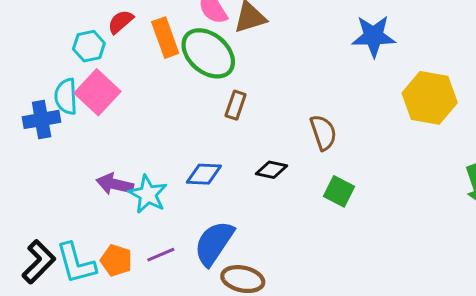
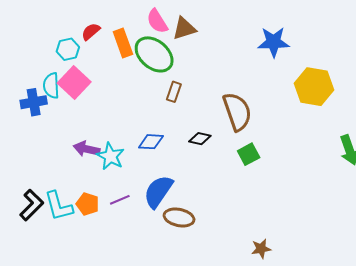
brown semicircle: (323, 132) -> (237, 112), size x1.5
green square: (339, 191) -> (249, 154), turned 35

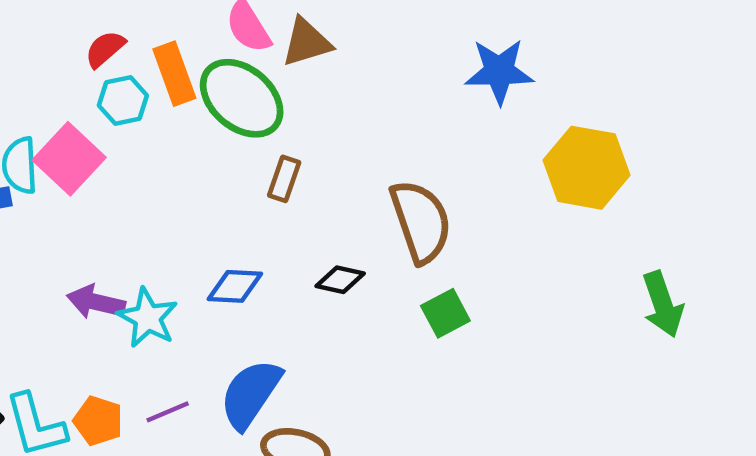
cyan hexagon: (68, 49) -> (123, 100), moved

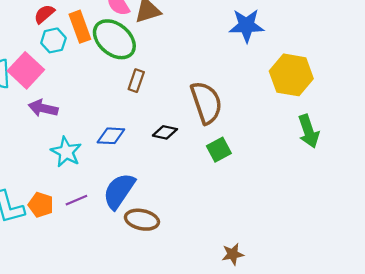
purple arrow: (96, 302) -> (43, 108), moved
green arrow: (663, 304) -> (309, 131), moved

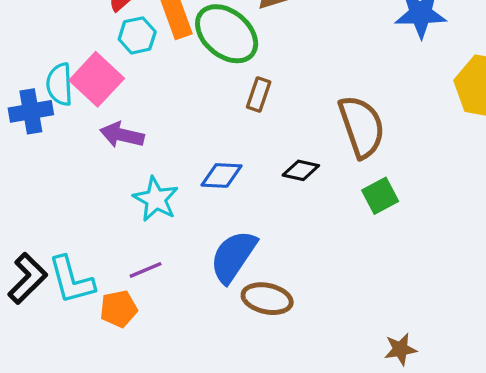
purple line: (76, 200) -> (146, 270), moved
orange pentagon: (41, 205) -> (119, 309), moved, turned -30

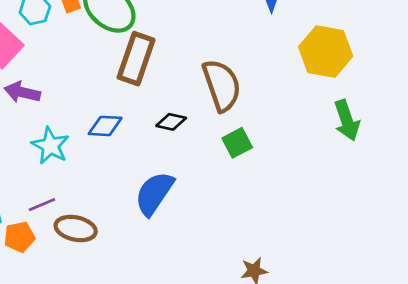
brown rectangle: (259, 94) -> (136, 59), size x1.8
blue semicircle: (233, 256) -> (154, 193), moved
brown ellipse: (267, 299) -> (76, 229), moved

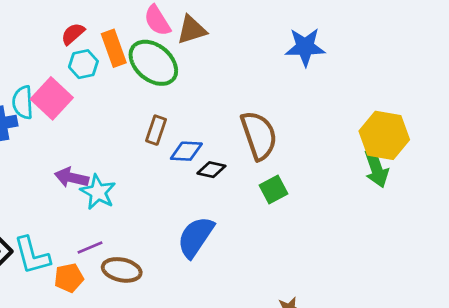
yellow hexagon: (326, 52) -> (384, 135), moved
brown rectangle: (136, 59) -> (156, 130), moved, size x0.6
purple arrow: (22, 92) -> (72, 178), moved
blue diamond: (105, 126) -> (186, 151), moved

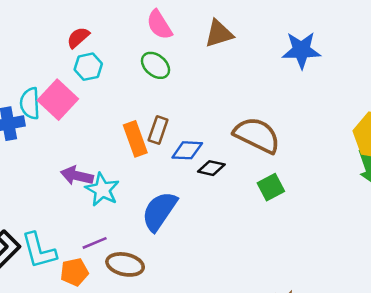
brown triangle: (192, 30) -> (219, 34), moved
orange rectangle: (114, 48) -> (135, 139), moved
green ellipse: (153, 63) -> (155, 65), size x0.6
brown semicircle: (259, 135) -> (257, 135), turned -45
blue semicircle: (196, 237) -> (159, 211), moved

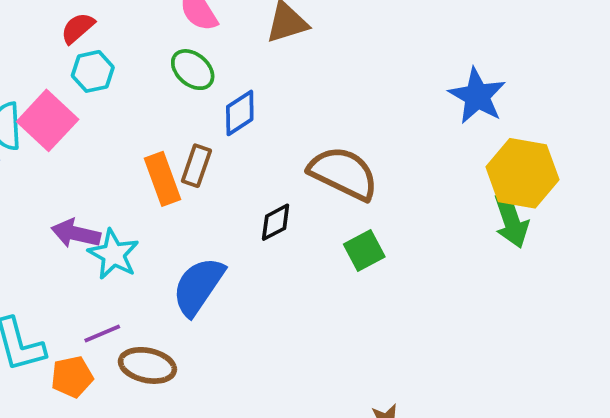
blue star: (301, 50) -> (477, 96), moved, turned 30
blue diamond: (187, 150) -> (240, 113), moved, turned -36
black diamond: (211, 168) -> (276, 222), turned -40

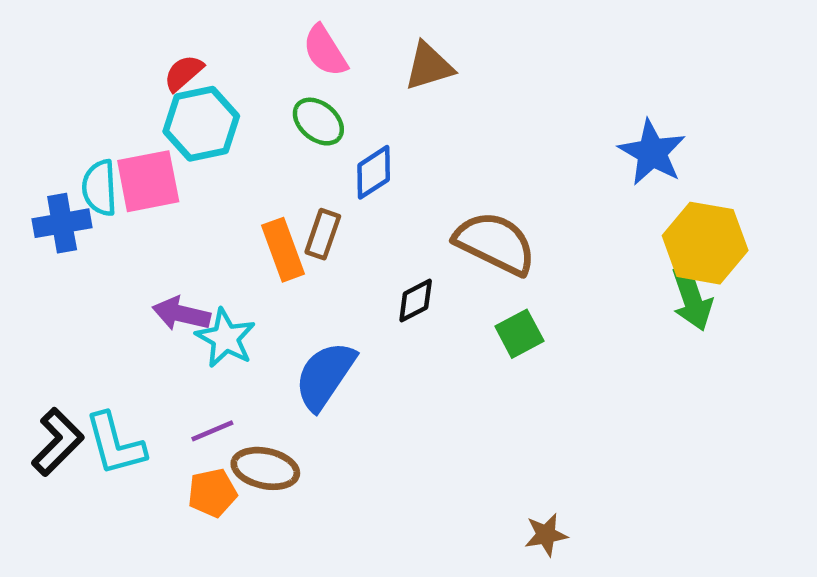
cyan hexagon: (93, 71) -> (201, 124), size x1.5
pink square: (48, 120) -> (148, 181), turned 36
orange pentagon: (72, 377) -> (212, 493), moved

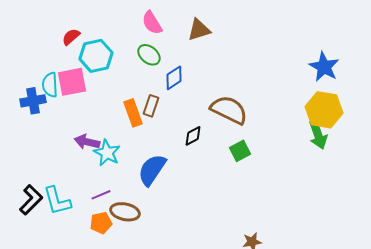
red semicircle: (184, 73) -> (71, 37), moved
blue star: (652, 152) -> (324, 67), moved

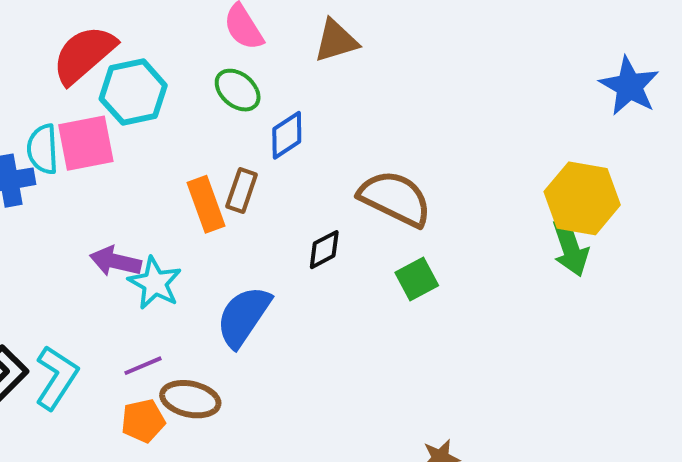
red semicircle: (71, 37) -> (84, 55), size x1.8
blue star: (324, 67) -> (629, 86), moved
cyan L-shape: (57, 201) -> (56, 378), turned -132

